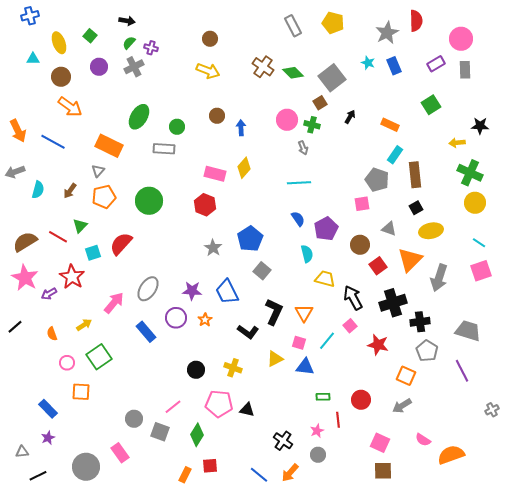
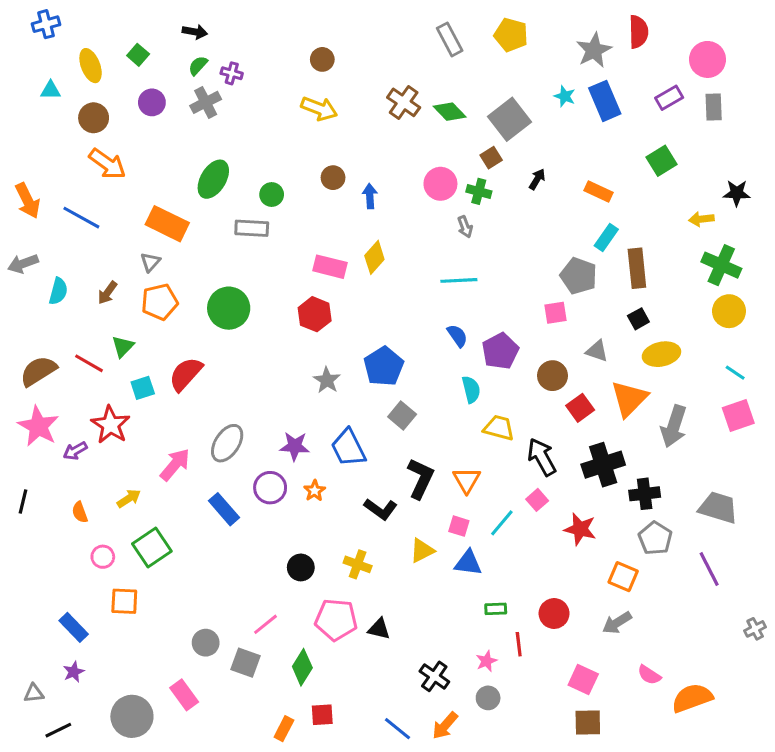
blue rectangle: (394, 66) -> (605, 101), size x1.4
black line: (15, 327) -> (23, 501), turned -35

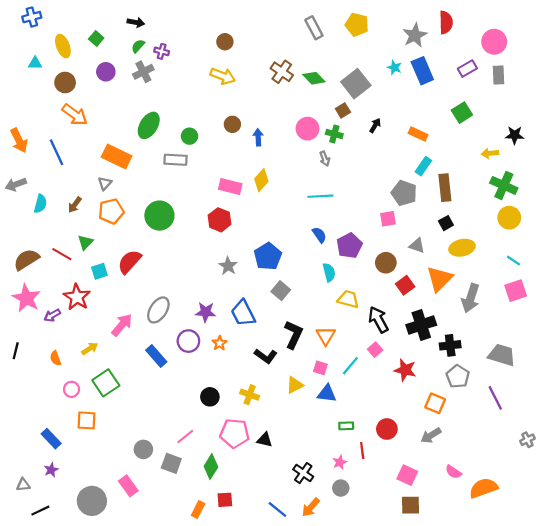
blue line: (81, 218) -> (56, 152), turned 36

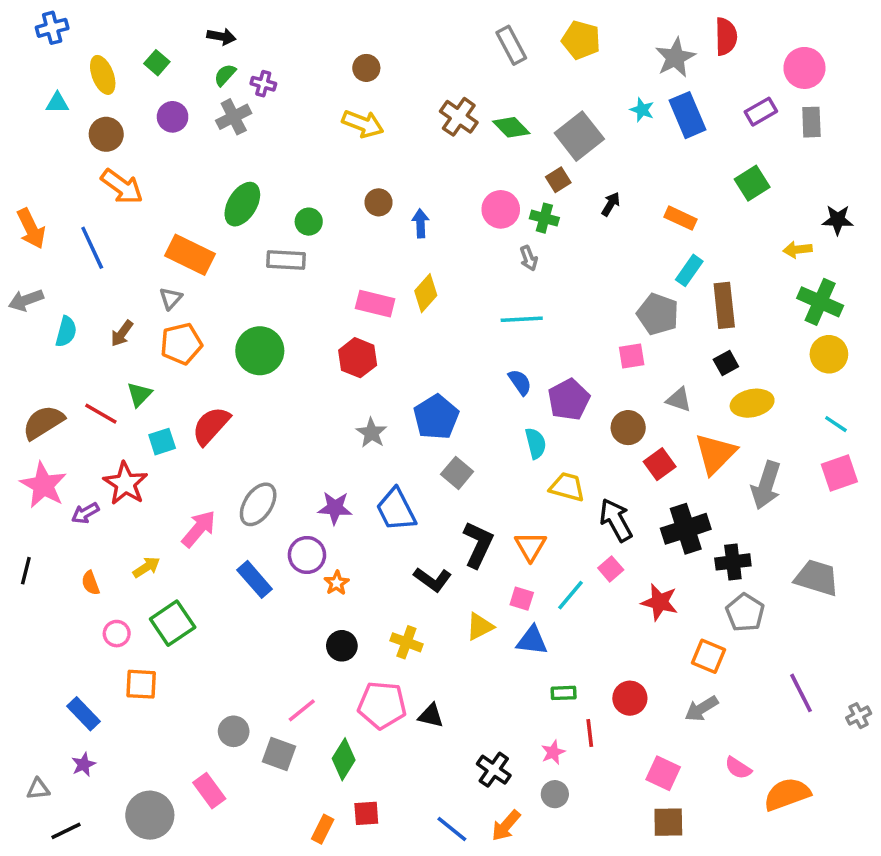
orange star: (220, 343) -> (337, 583), moved
purple line: (495, 398) -> (801, 693), moved

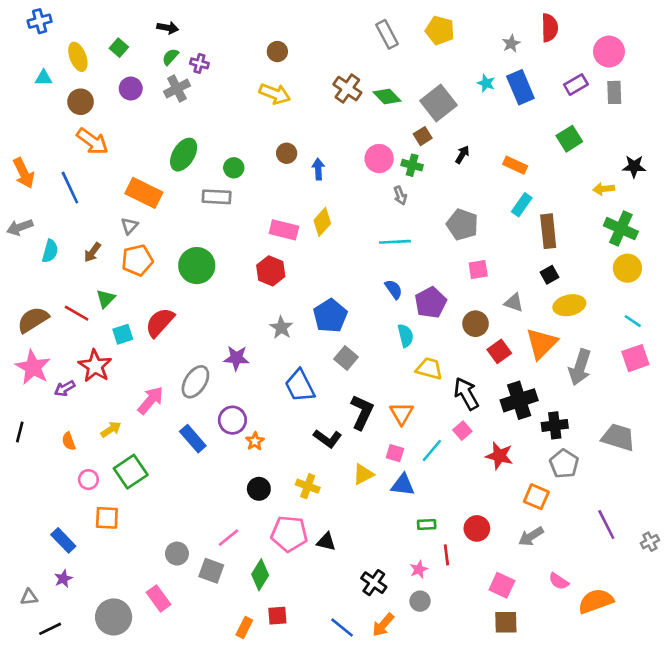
gray star: (675, 57) -> (511, 44), size x0.6
gray pentagon: (658, 314) -> (462, 225), moved
purple star: (335, 508) -> (236, 358), moved

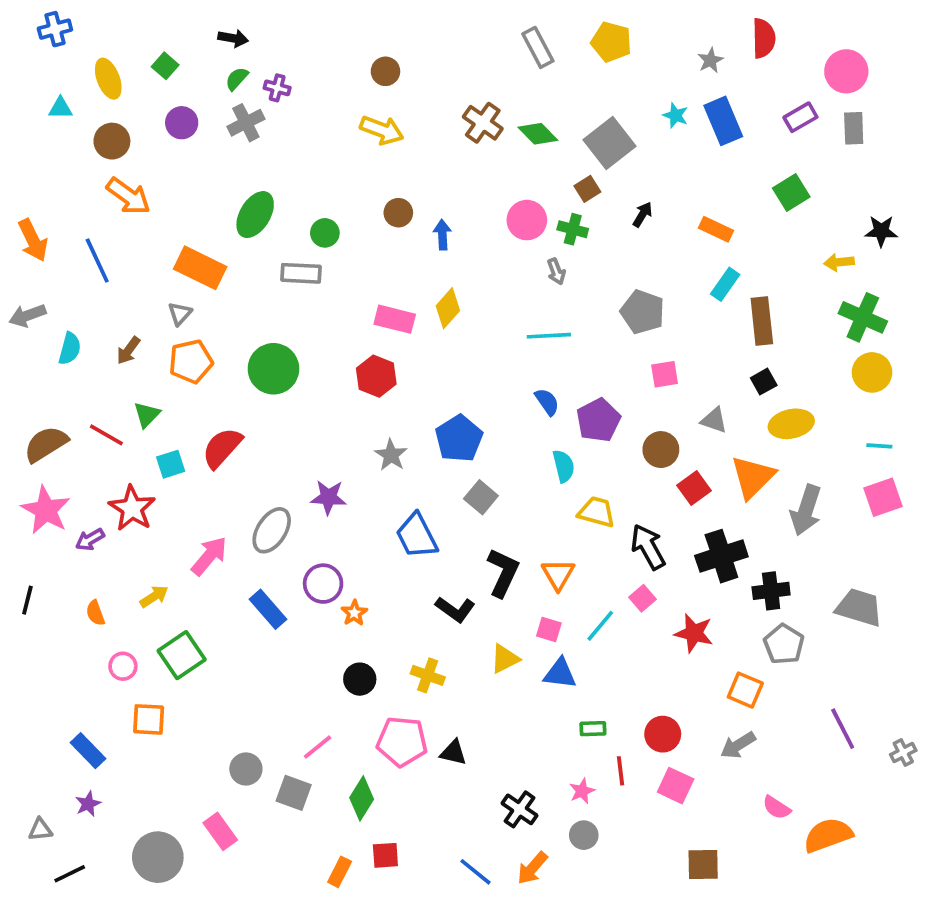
cyan line: (633, 321) -> (879, 446), turned -30
pink square: (502, 585) -> (676, 786), moved

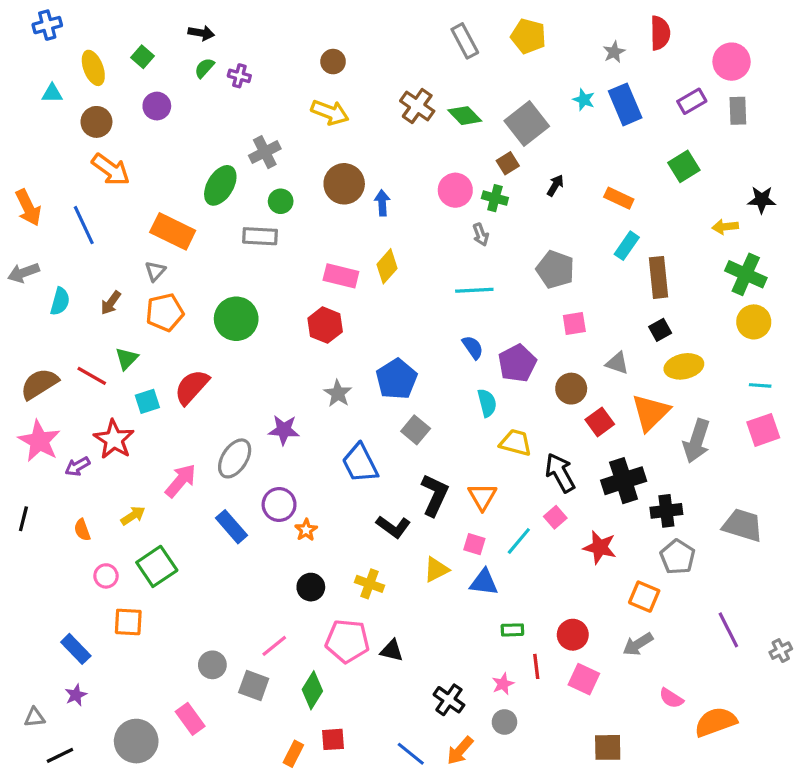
gray cross: (246, 123) -> (265, 152), moved
brown circle: (398, 213) -> (344, 184), size x1.6

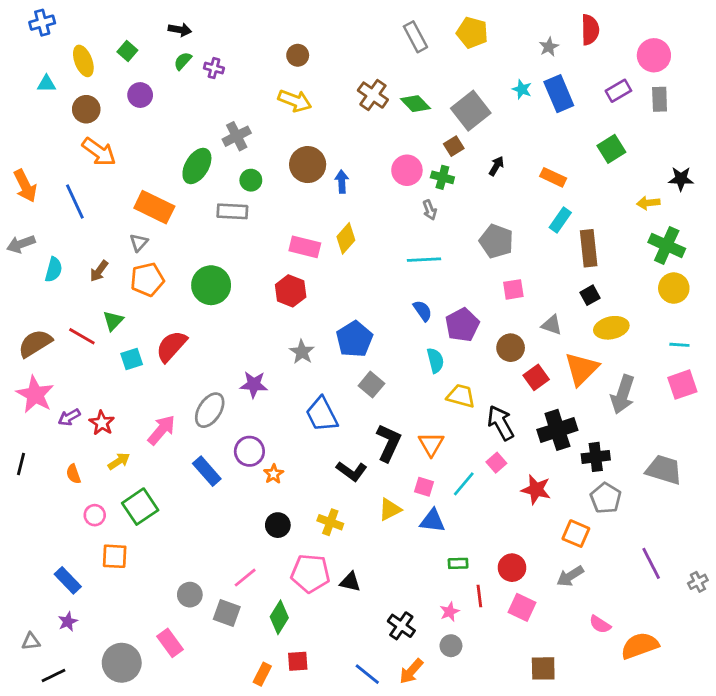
red star: (114, 439) -> (102, 423), moved, size x0.7

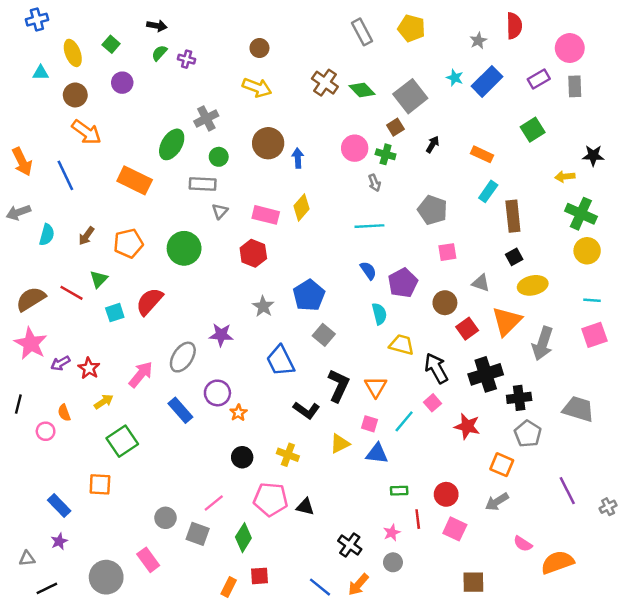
blue rectangle: (559, 94) -> (487, 81), turned 68
gray triangle: (139, 243) -> (220, 211), moved
pink circle: (95, 515) -> (46, 431), moved

